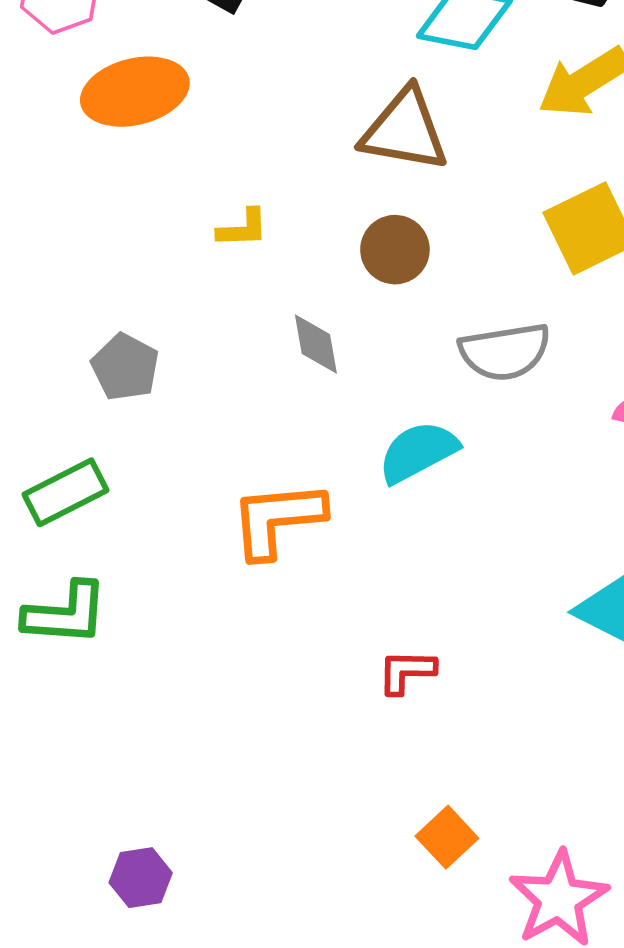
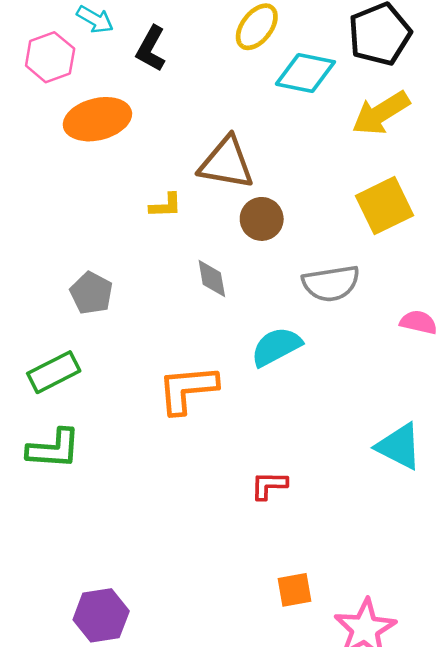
brown triangle: (405, 130) -> (226, 163), moved
orange square: (447, 837) -> (294, 590), turned 33
purple hexagon: (141, 878) -> (101, 615), size x1.4

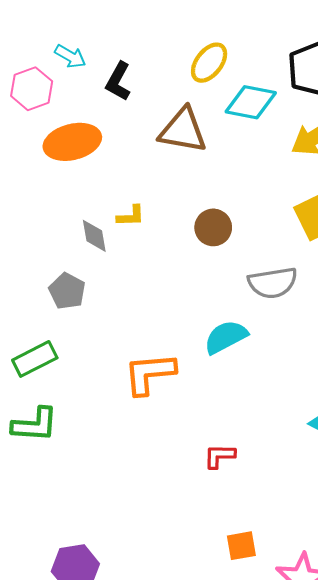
brown triangle: (226, 163) -> (183, 130), moved
gray diamond: (212, 279) -> (94, 236), moved

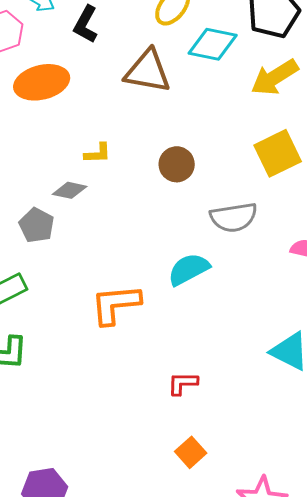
gray diamond: (94, 236) -> (70, 190), moved, turned -68
orange square: (241, 546) -> (191, 452), moved, turned -32

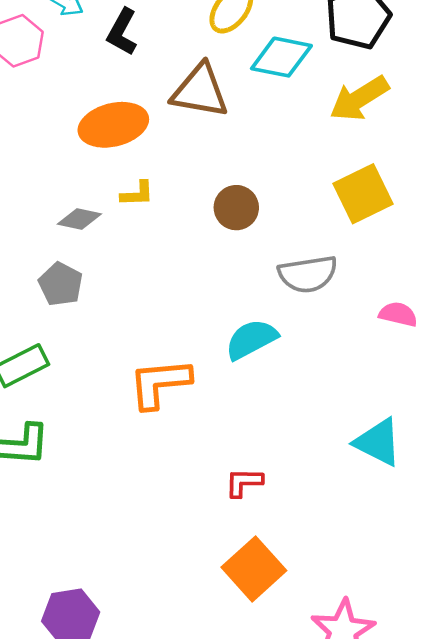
orange ellipse: (42, 82) -> (113, 125), moved
gray diamond: (70, 190) -> (79, 219), moved
orange square: (191, 452) -> (254, 569), size x1.6

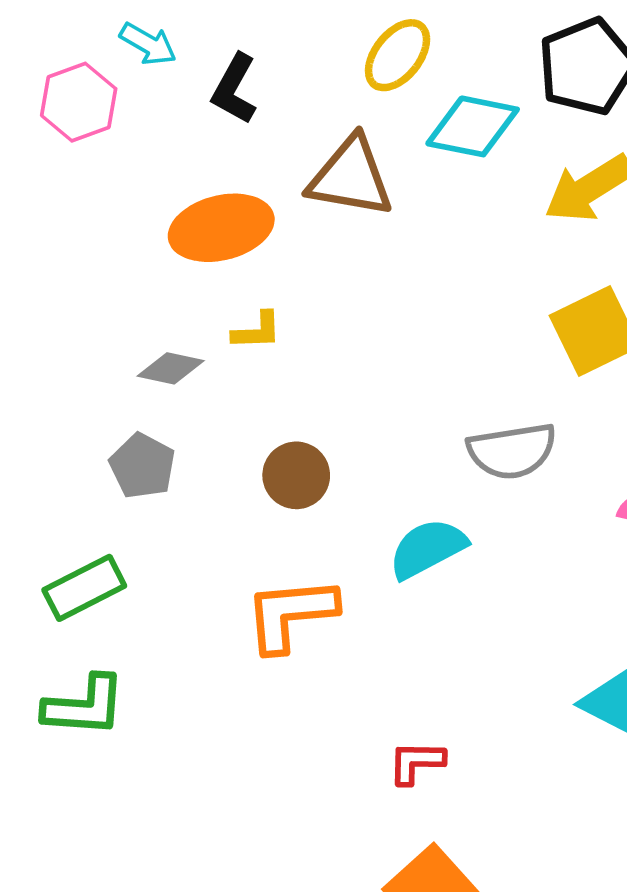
brown circle: (236, 208) -> (296, 475), moved

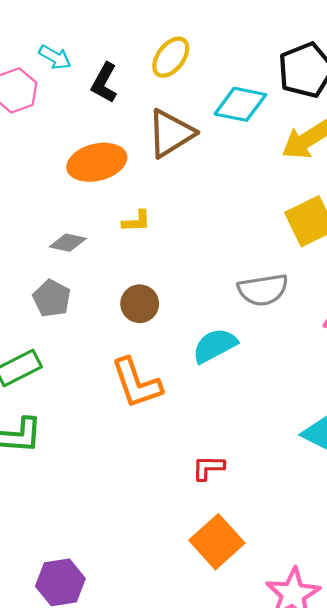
yellow ellipse: (398, 55) -> (171, 57), moved
brown triangle: (351, 177) -> (171, 133), turned -42
yellow L-shape: (257, 331) -> (136, 221), moved
orange L-shape: (291, 614) -> (136, 383), turned -104

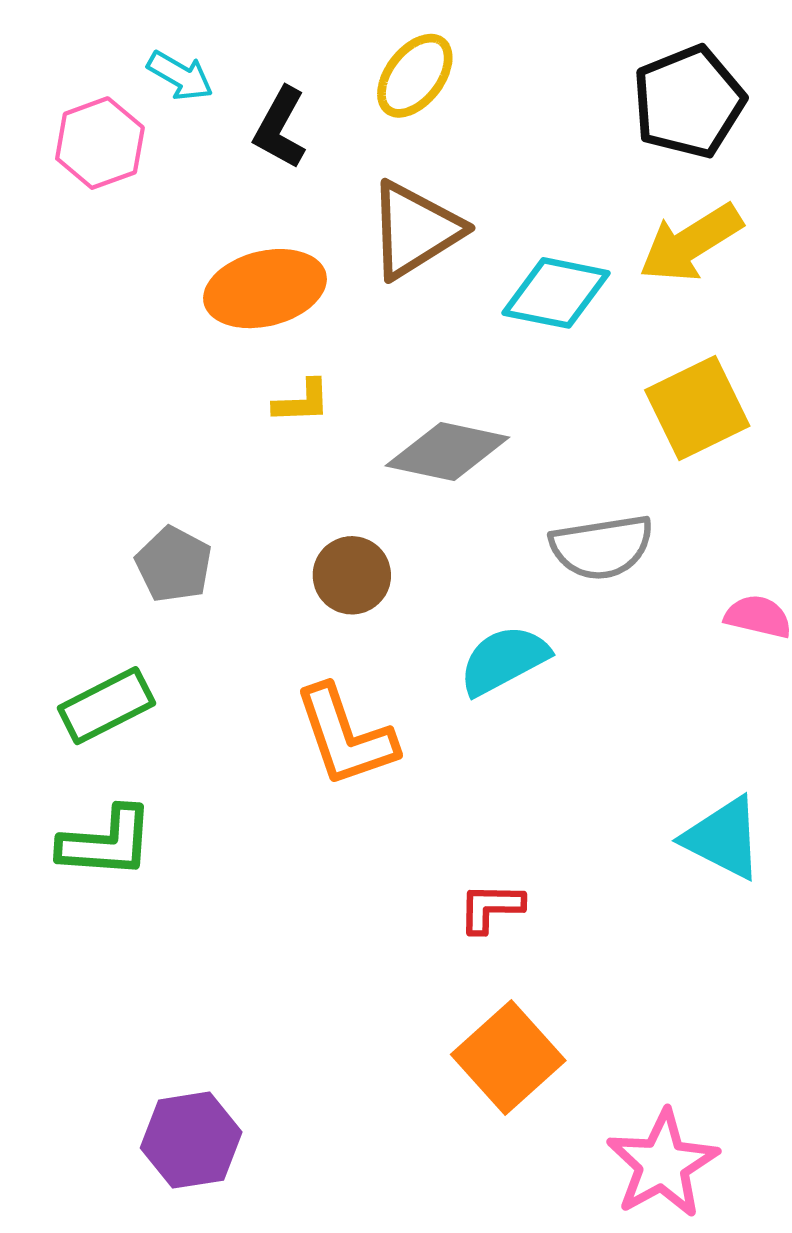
cyan diamond: (240, 104) -> (556, 293), moved
yellow L-shape: (136, 221) -> (302, 402), moved
gray diamond: (68, 243) -> (447, 451), moved, size x1.6

